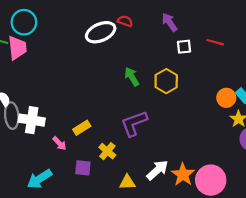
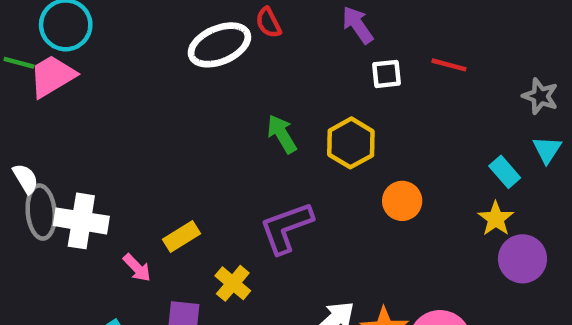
red semicircle: (125, 21) -> (268, 23), turned -136
pink trapezoid: (17, 48) -> (52, 76), turned -115
orange circle: (226, 98) -> (402, 201), moved

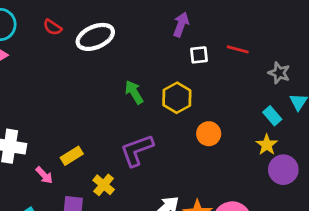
red semicircle: (268, 23) -> (52, 27), moved, turned -30
purple arrow: (358, 25) -> (181, 24), turned 55
gray star: (540, 96) -> (279, 73), moved

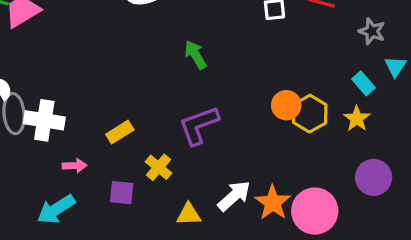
yellow hexagon: (177, 98) -> (310, 114), moved
purple circle: (283, 170) -> (374, 177), moved
pink arrow: (44, 175) -> (75, 166), moved, turned -48

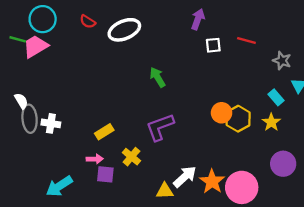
white cross: (44, 120) -> (51, 123), size x0.7
pink arrow: (75, 166) -> (95, 159), moved
yellow triangle: (189, 214) -> (165, 191), moved

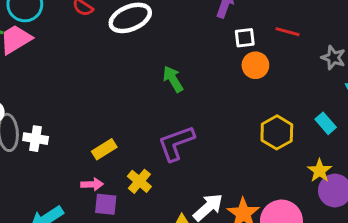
cyan rectangle: (276, 97) -> (326, 123), moved
orange circle: (222, 113) -> (255, 65), moved
yellow star: (271, 122) -> (320, 171), moved

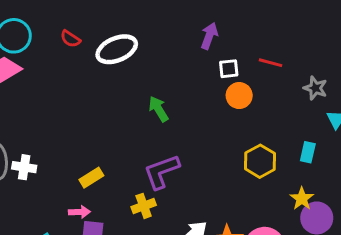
cyan rectangle: (326, 123) -> (308, 152), turned 54
yellow cross: (139, 181) -> (144, 206), moved, turned 30

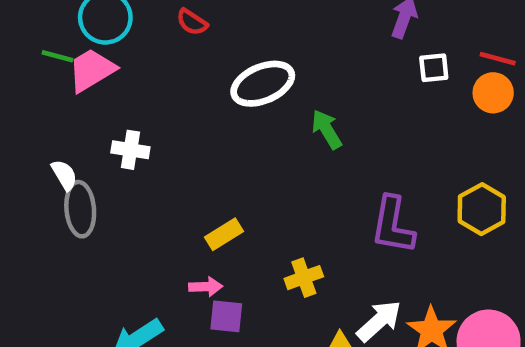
white ellipse: (117, 49) -> (263, 84), moved
orange circle: (239, 96) -> (493, 93), moved
white cross: (24, 167) -> (130, 150), moved
purple L-shape: (162, 172) -> (393, 225), moved, turned -60

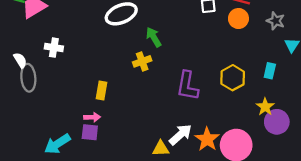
yellow rectangle: (224, 234) -> (101, 90), turned -48
yellow cross: (304, 278) -> (142, 61), moved
purple square: (226, 316) -> (90, 132), moved

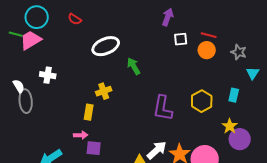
yellow cross: (142, 61) -> (104, 91), moved
purple square: (90, 132) -> (94, 148), moved

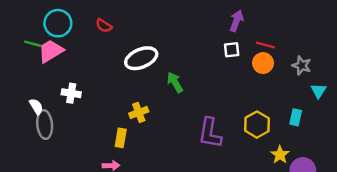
purple arrow: (168, 17) -> (236, 21), moved
yellow star: (230, 126) -> (280, 155), moved

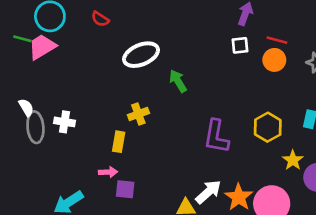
white cross: (71, 93) -> (64, 122), moved

